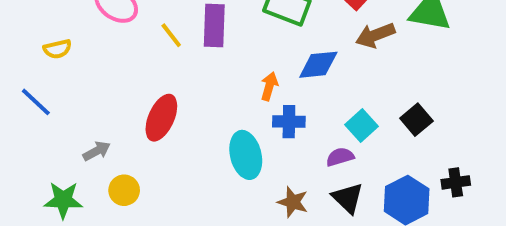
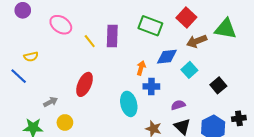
yellow semicircle: (57, 49) -> (31, 57), moved
cyan square: (361, 125) -> (189, 70), moved

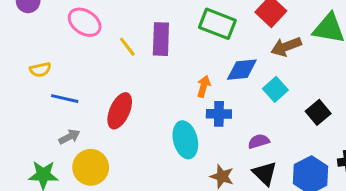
blue line: (19, 76) -> (65, 99), moved, turned -30
yellow circle: (65, 122) -> (91, 167), size x1.5

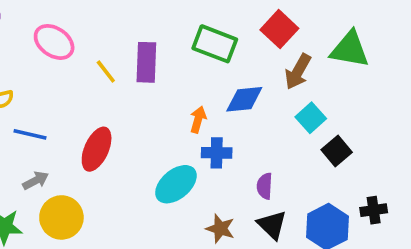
brown arrow: (286, 47) -> (298, 72), turned -40
cyan square: (275, 89) -> (311, 118), moved
cyan ellipse: (185, 140) -> (176, 184), turned 64
purple semicircle: (259, 141) -> (265, 186), turned -70

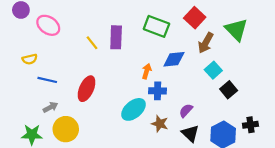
pink ellipse: (54, 42) -> (48, 25), moved
green triangle: (350, 49) -> (236, 30), turned 35
purple semicircle: (265, 186) -> (186, 111), turned 40
brown star: (220, 229) -> (160, 124), moved

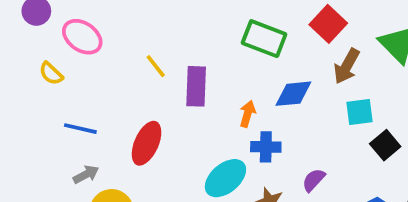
purple rectangle: (116, 37) -> (196, 86), moved
yellow semicircle: (30, 59) -> (51, 73), moved, turned 56
cyan square: (213, 70) -> (359, 112), turned 35

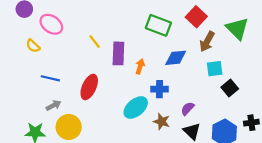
orange arrow: (247, 114) -> (140, 66), moved

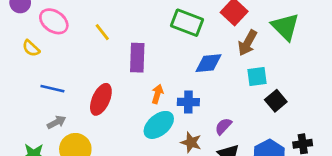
yellow line: (95, 42) -> (102, 32), moved
orange arrow: (140, 66) -> (157, 94), moved

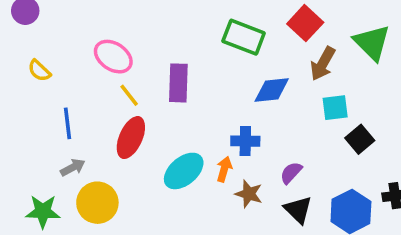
pink ellipse: (54, 21) -> (113, 57), moved
yellow line: (102, 32) -> (129, 95), moved
blue line: (52, 89) -> (67, 123), turned 70
orange arrow: (157, 94) -> (224, 169), moved
cyan ellipse: (159, 125) -> (184, 171), moved

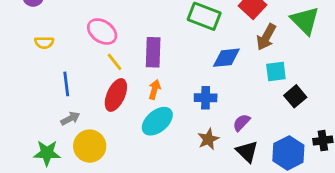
yellow semicircle: (39, 71) -> (44, 43), turned -42
orange arrow: (224, 169) -> (155, 89), moved
brown star: (249, 194) -> (208, 139), turned 30

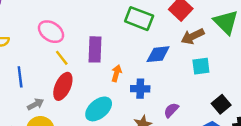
brown arrow: (266, 37) -> (193, 36), turned 35
orange arrow: (155, 89) -> (116, 73), moved
black square: (295, 96) -> (221, 104), moved
gray arrow: (70, 118) -> (36, 104), moved

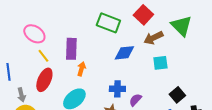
orange arrow: (116, 73) -> (81, 69), moved
blue cross: (140, 89) -> (117, 89), moved
gray arrow: (36, 104) -> (21, 95), turned 104

